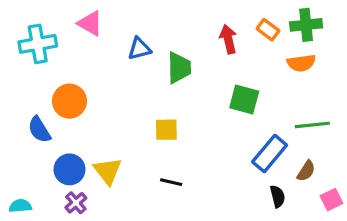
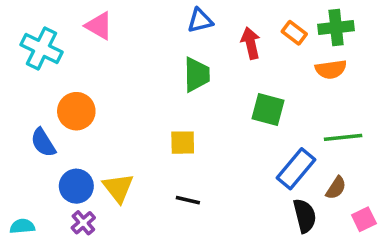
cyan cross: (38, 44) -> (41, 48), turned 36
blue triangle: (139, 49) -> (200, 21), moved
black semicircle: (278, 196) -> (305, 216), size x1.4

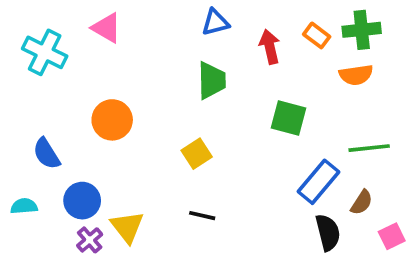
orange circle: (76, 111) -> (112, 120), moved
yellow square: (183, 143) -> (197, 154), turned -32
yellow triangle: (118, 188) -> (127, 227), moved
cyan semicircle: (22, 226) -> (24, 206), moved

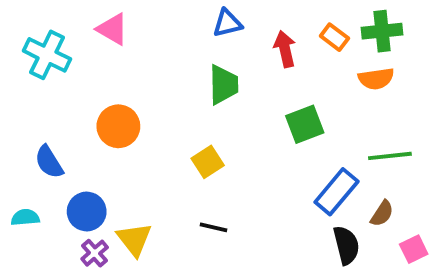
green square: (288, 118) -> (305, 124), turned -36

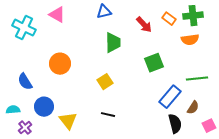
blue triangle: (227, 23) -> (104, 12), moved
red arrow: (285, 49) -> (144, 25), turned 150
purple cross: (95, 253) -> (25, 128), moved

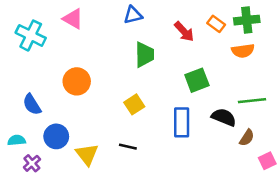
blue rectangle: (170, 97) -> (182, 122), moved, turned -40
black line: (108, 115) -> (128, 147), moved
black semicircle: (175, 124) -> (224, 117), moved, turned -54

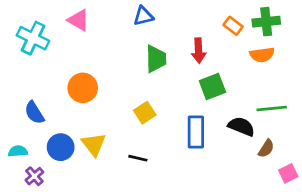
red arrow: (184, 32) -> (199, 51), moved, turned 40
yellow triangle: (87, 154) -> (94, 144), moved

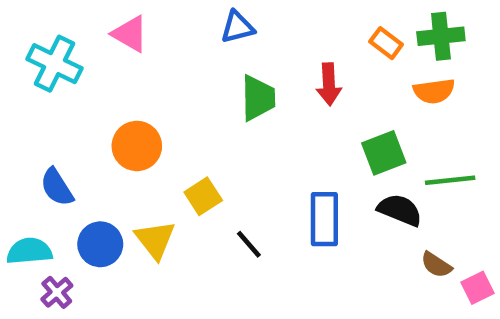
green square: (212, 86) -> (384, 153), moved
yellow square: (145, 113) -> (203, 196), moved
brown semicircle: (266, 149) -> (436, 265), moved, turned 90
cyan semicircle: (18, 151) -> (29, 251), size x1.4
black line: (138, 158) -> (249, 244), moved, turned 36

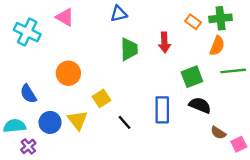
orange semicircle: (434, 91) -> (217, 46), turned -60
green line: (450, 180) -> (233, 71), moved

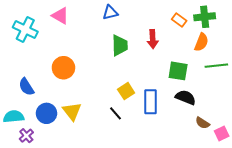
green square: (192, 77) -> (178, 71), turned 30
yellow square: (102, 98) -> (126, 91), moved

